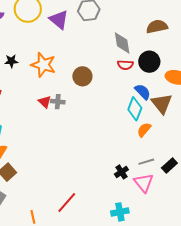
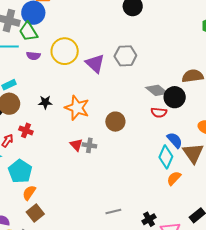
gray diamond: (122, 43) -> (157, 90), turned -45
black circle: (149, 62) -> (175, 97), moved
gray line: (146, 162) -> (113, 212), moved

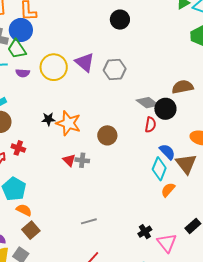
purple triangle: (95, 64) -> (85, 62), moved
black star: (45, 102) -> (48, 119), moved
red semicircle: (159, 112) -> (150, 125), turned -84
orange semicircle: (29, 193) -> (24, 210), turned 84
gray line: (113, 212) -> (89, 221), moved

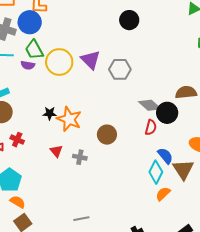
green trapezoid: (17, 49) -> (34, 50), moved
red triangle: (69, 160) -> (56, 151), moved

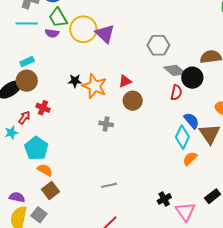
purple triangle: (91, 60) -> (105, 34), moved
gray hexagon: (120, 69) -> (158, 45), moved
red triangle: (56, 151) -> (125, 81), moved, turned 48

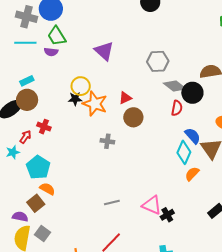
yellow circle: (83, 29) -> (81, 86), moved, size x0.7
brown square: (51, 190) -> (36, 203), moved
pink triangle: (185, 211) -> (152, 205), moved, turned -30

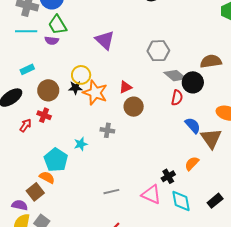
brown circle: (27, 100) -> (48, 90), moved
cyan star: (13, 152) -> (81, 144), moved
cyan diamond: (184, 152) -> (181, 201), moved, turned -35
cyan pentagon: (38, 167) -> (56, 160), moved
black cross: (167, 215) -> (168, 176), moved

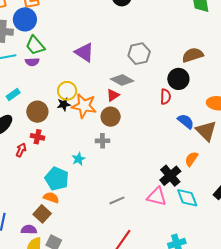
gray diamond: (175, 76) -> (122, 80), moved
brown circle: (134, 107) -> (111, 117), moved
black cross: (168, 176) -> (170, 176), size x1.5

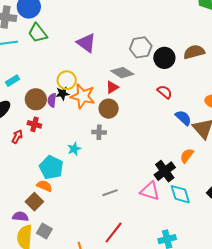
purple semicircle: (32, 62) -> (52, 100), moved, turned 96
black circle: (178, 79) -> (164, 58), moved
red semicircle: (166, 97) -> (165, 92), turned -56

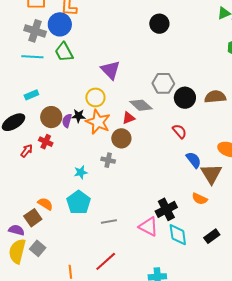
yellow circle: (67, 80) -> (95, 97), moved
orange semicircle: (187, 156) -> (200, 199), moved, turned -112
cyan pentagon: (51, 167) -> (79, 202), moved

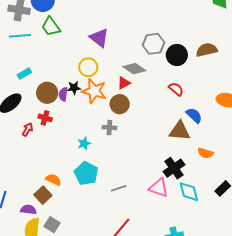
brown triangle: (211, 174) -> (180, 131), moved, turned -45

